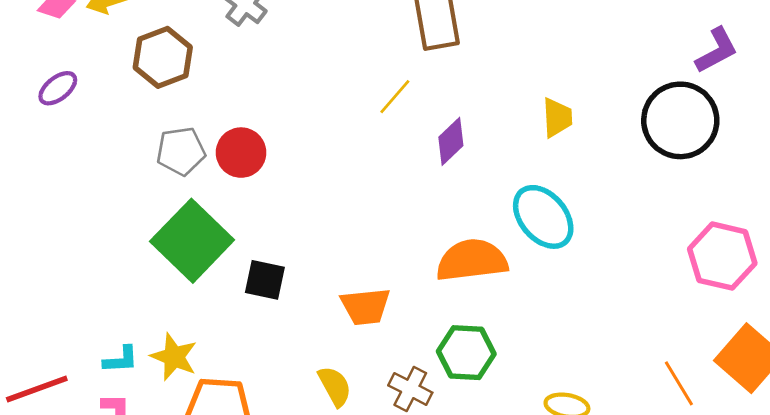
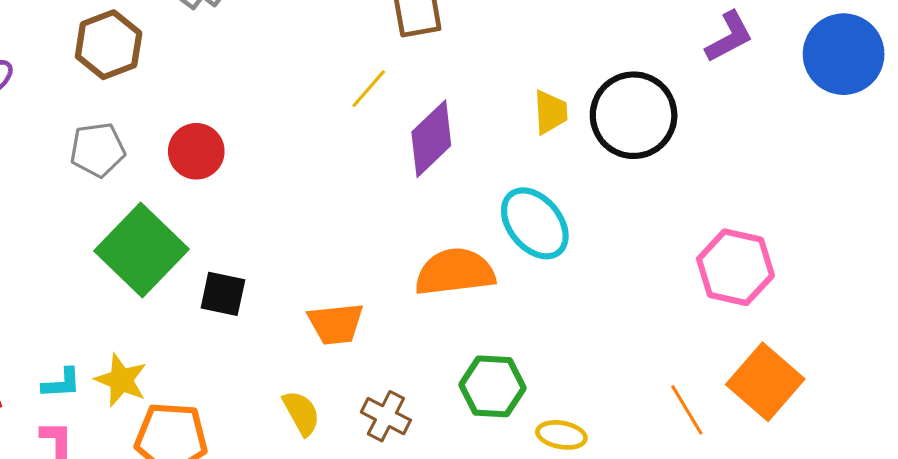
black circle: (680, 120) -> (634, 115), moved
purple diamond: (451, 141) -> (431, 139), size x1.4
gray pentagon: (181, 151) -> (98, 150), moved
green hexagon: (466, 353) -> (492, 386), moved

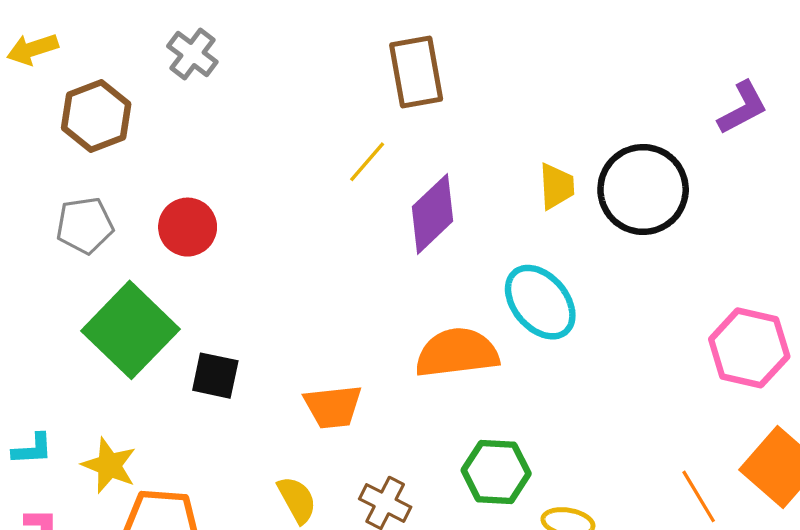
cyan L-shape: (62, 383) -> (32, 449), moved

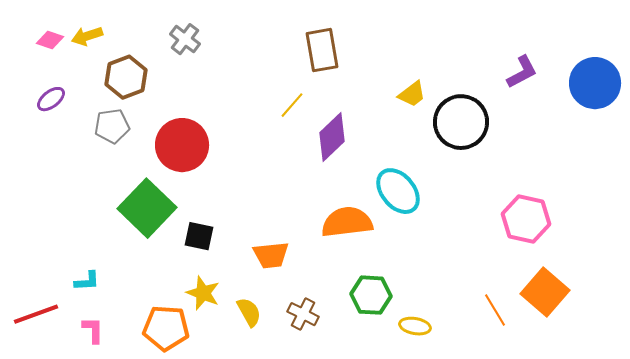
yellow trapezoid: (557, 186) -> (412, 94), moved, turned 56
gray pentagon: (85, 225) -> (112, 126), moved
red circle: (188, 227) -> (182, 145), size x1.5
yellow star: (109, 465) -> (203, 293), moved

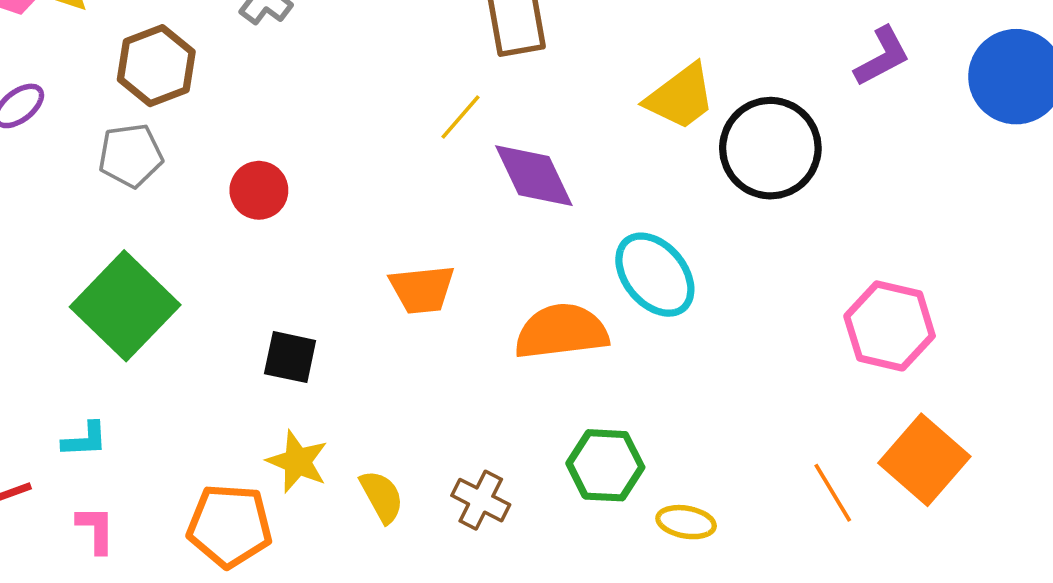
yellow trapezoid: (412, 94) -> (681, 97), size x1.4
purple diamond: (332, 137) -> (534, 176), turned -72
red circle: (182, 145) -> (259, 190), size x0.6
green square: (147, 208) -> (125, 306), moved
orange trapezoid: (271, 255) -> (422, 289), moved

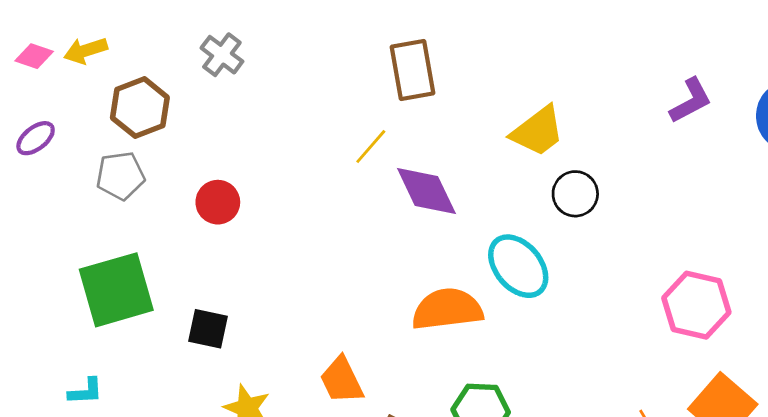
black circle: (770, 148) -> (575, 194), moved, size x0.6
orange trapezoid: (422, 289) -> (342, 380), moved, turned 70
green square: (125, 306) -> (116, 290), turned 30
black square: (290, 357) -> (208, 329), moved

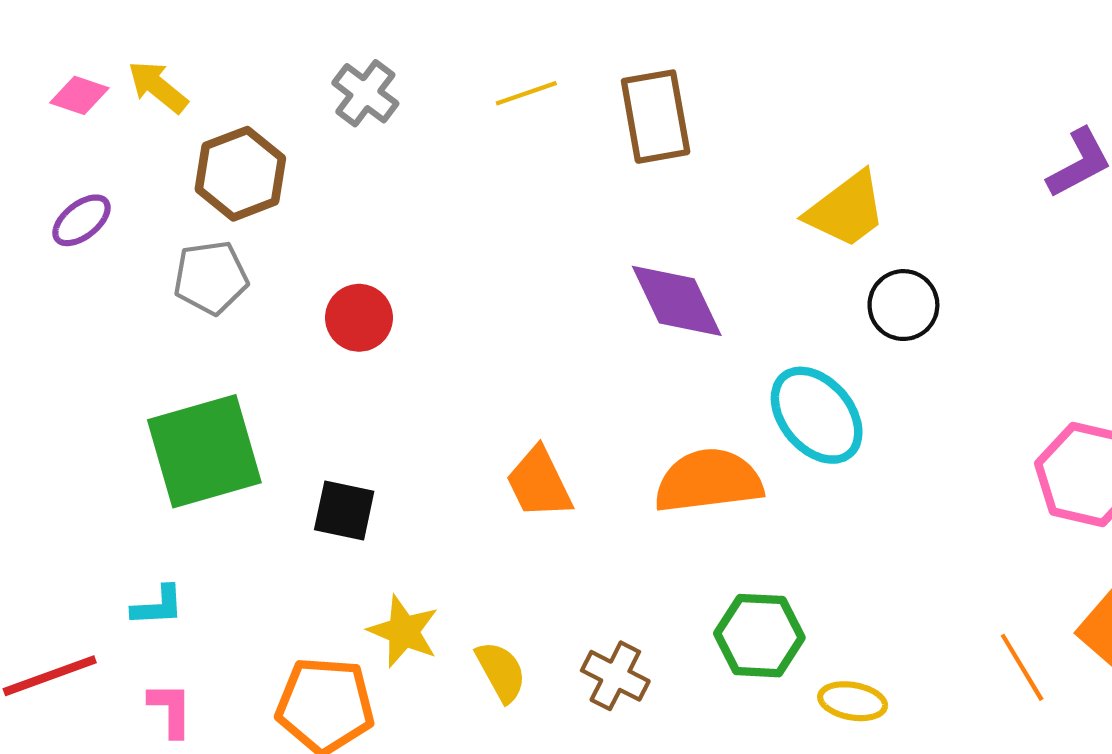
yellow arrow: (86, 51) -> (158, 87), turned 57
yellow line: (371, 147) -> (526, 93), moved, turned 30
orange trapezoid: (342, 380) -> (539, 483), moved

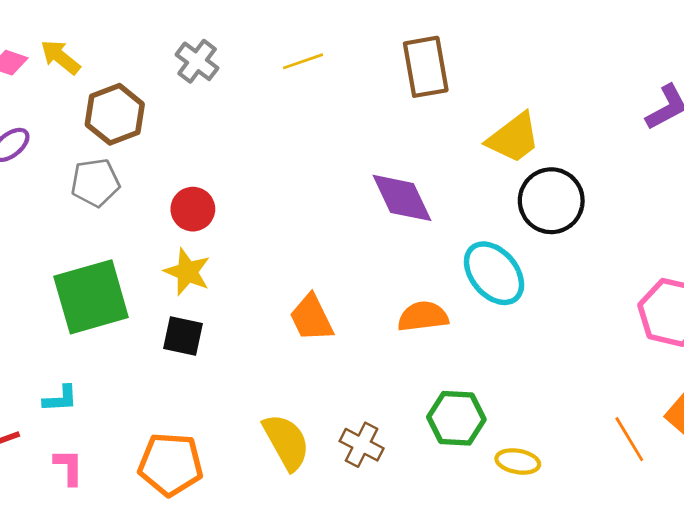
brown rectangle: (656, 117) -> (426, 67), moved
black circle: (903, 305) -> (551, 201), size x1.4
orange semicircle: (709, 481) -> (423, 316), size x0.7
yellow star: (403, 631) -> (187, 272), moved
yellow semicircle: (501, 672) -> (286, 442), size x1.4

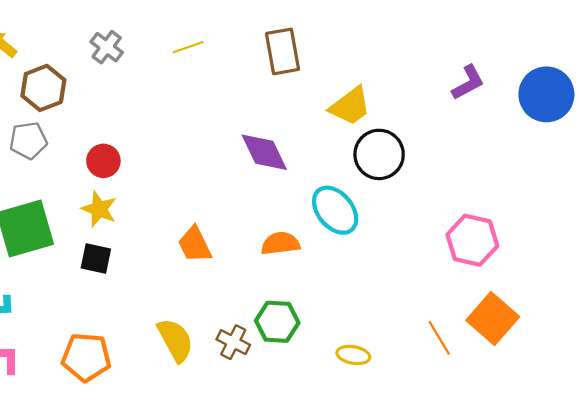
green hexagon: (456, 418) -> (277, 322), moved

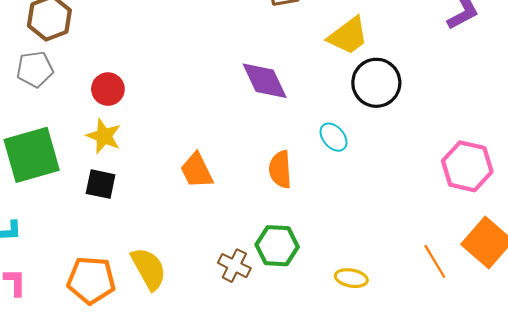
cyan ellipse: (335, 210) -> (334, 137), size x0.6
orange semicircle: (280, 243) -> (280, 169), turned -87
yellow semicircle: (175, 340) -> (149, 269), moved

